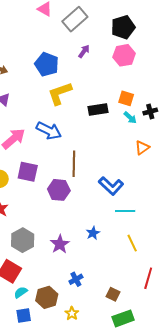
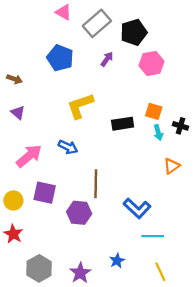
black pentagon: (123, 27) -> (134, 32), moved
blue pentagon: (47, 64) -> (60, 58), moved
black cross: (150, 112) -> (180, 126), turned 32
cyan arrow: (130, 118) -> (158, 133), turned 32
blue arrow: (49, 131) -> (68, 147), size x0.7

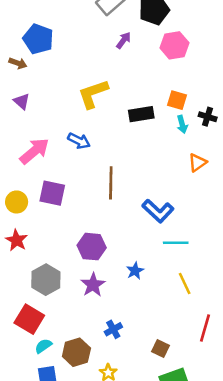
blue pentagon: (60, 58) -> (38, 39), moved
purple hexagon: (79, 213) -> (92, 247), moved

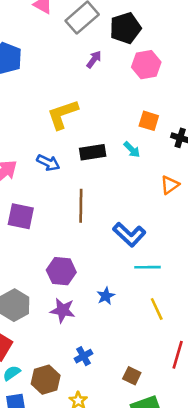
black rectangle: (141, 114) -> (93, 152), moved
cyan arrow: (182, 124) -> (132, 150), moved, turned -30
purple star: (93, 285) -> (63, 310), turned -30

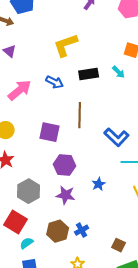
purple square: (21, 216) -> (50, 132), moved
brown hexagon: (46, 380) -> (58, 231), moved

